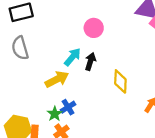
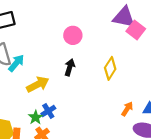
cyan arrow: (72, 57) -> (16, 63), moved
yellow diamond: (120, 81) -> (110, 68), moved, turned 30

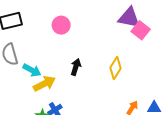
pink circle: (73, 35) -> (61, 25), moved
cyan arrow: (16, 63) -> (32, 70), moved, turned 78

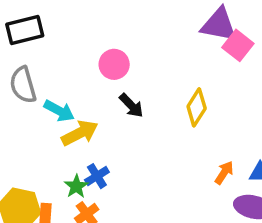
pink circle: (61, 25) -> (114, 64), moved
black arrow: (76, 67) -> (131, 106), turned 119

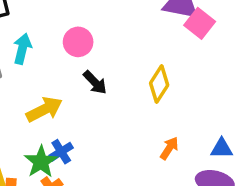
cyan arrow: (59, 111) -> (22, 49), moved, turned -104
orange arrow: (224, 173) -> (169, 148), moved
green star: (76, 186) -> (41, 162), size x1.4

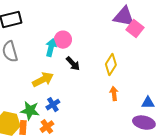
cyan arrow: (22, 49) -> (51, 48), moved
orange arrow: (169, 148) -> (114, 94), moved, turned -40
green star: (41, 162) -> (30, 111), moved, turned -30

